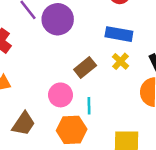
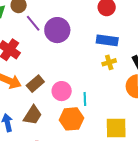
yellow cross: (121, 61) -> (109, 62), turned 32
brown rectangle: (85, 67) -> (35, 84), moved

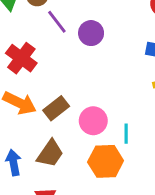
purple circle: (57, 30) -> (91, 33), size x0.7

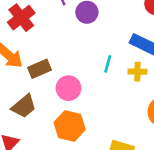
cyan line: (126, 134) -> (108, 64), moved

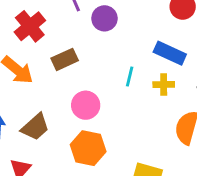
brown rectangle: (39, 69) -> (65, 59), moved

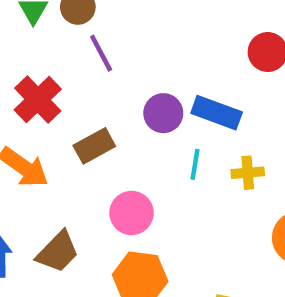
purple circle: (104, 18) -> (163, 113), moved
blue rectangle: (170, 53) -> (217, 113), moved

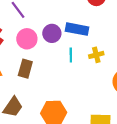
brown rectangle: (94, 146) -> (25, 69), moved, turned -36
pink circle: (132, 213) -> (27, 39), moved

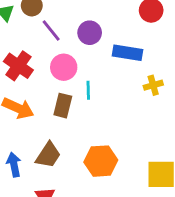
purple circle: (52, 33) -> (90, 33), moved
cyan line: (71, 55) -> (88, 90), moved

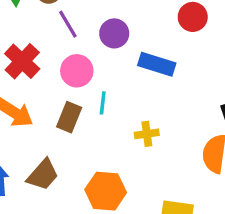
yellow cross: (153, 85) -> (147, 134), moved

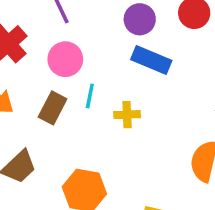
purple circle: (114, 33) -> (140, 19), moved
yellow cross: (147, 134) -> (127, 115), moved

